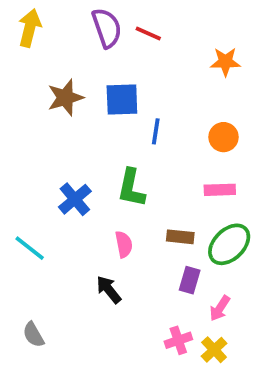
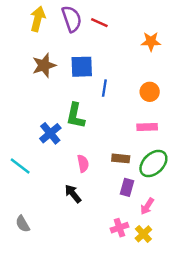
yellow arrow: (30, 28) -> (38, 19), moved
green L-shape: (131, 188) -> (75, 116), moved

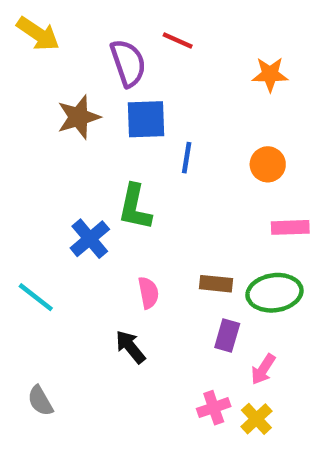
yellow arrow: (38, 19) -> (38, 34), moved, turned 110
purple semicircle: (72, 19) -> (128, 63), moved
pink rectangle: (147, 127) -> (290, 227), moved
green ellipse: (153, 163) -> (274, 293), turned 36

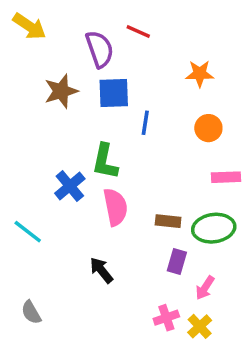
orange star: (270, 74) -> (200, 74), moved
pink semicircle: (148, 293) -> (115, 207), moved, size x1.5

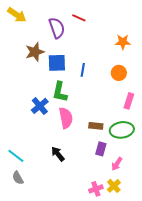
orange star: (200, 74) -> (123, 42), moved
blue square: (114, 93) -> (57, 63), moved
pink rectangle: (226, 177) -> (129, 101), turned -70
cyan line: (28, 232) -> (16, 156), moved
pink cross: (166, 318) -> (96, 189), moved

